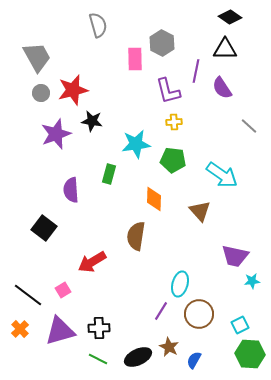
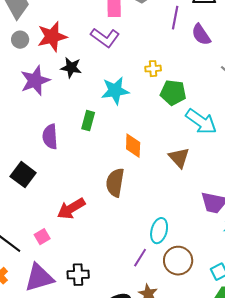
purple L-shape: (168, 91) -> (105, 38), moved, turned -40
green pentagon: (173, 160) -> (173, 93), moved

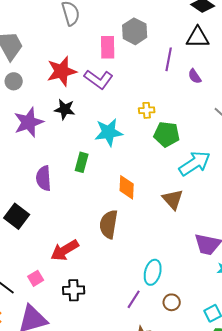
purple semicircle: (201, 35) -> (195, 76), size x0.7
red star: (52, 37) -> (62, 71), moved
cyan arrow: (201, 122) -> (195, 163), turned -68
brown circle: (178, 261) -> (172, 302), size x0.6
black cross: (78, 275) -> (74, 290), moved

